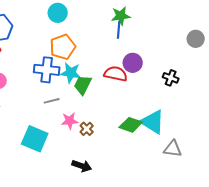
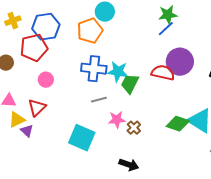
blue line: (119, 30) -> (166, 29), turned 42
orange pentagon: (63, 47) -> (90, 31), moved
purple circle: (133, 63) -> (180, 62), size x1.4

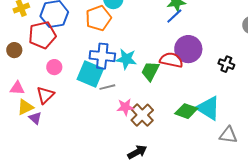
green trapezoid: (130, 84) -> (150, 71), moved
brown cross: (134, 128) -> (142, 115), size x1.6
cyan square: (82, 138) -> (90, 74), moved
black arrow: (129, 165) -> (137, 152), turned -48

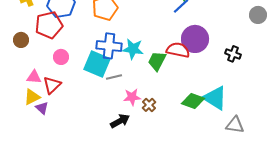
pink triangle: (17, 88) -> (34, 77), moved
brown cross: (142, 115) -> (149, 105), size x0.6
black arrow: (137, 152) -> (120, 121), moved

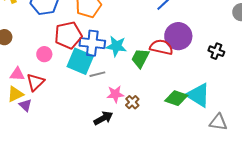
red pentagon: (49, 25) -> (68, 35), moved

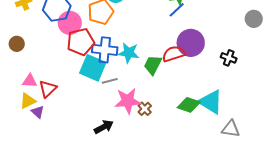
red semicircle: (161, 47) -> (174, 54), turned -30
pink circle: (44, 54) -> (70, 23), moved, size x1.5
pink star: (115, 94) -> (128, 101), size x1.5
black arrow: (103, 118) -> (104, 127), moved

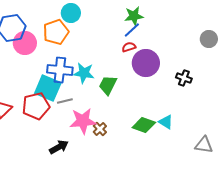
red pentagon: (81, 42) -> (36, 106), moved
red semicircle: (174, 54) -> (129, 47), moved, size x0.6
cyan triangle: (211, 102) -> (166, 122), size x0.6
gray triangle: (231, 129) -> (204, 145), moved

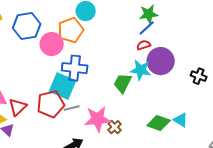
pink circle: (25, 43) -> (52, 44), moved
cyan star: (84, 73) -> (141, 70), moved
gray line: (65, 101) -> (72, 108), moved

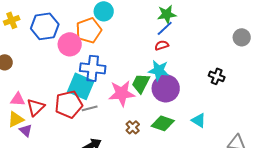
purple circle: (161, 61) -> (166, 88), moved
pink star: (98, 119) -> (122, 93), moved
green diamond: (159, 123) -> (163, 123), moved

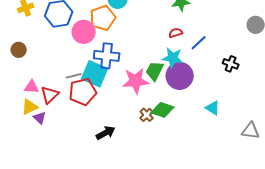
blue line: (165, 28) -> (199, 43), moved
gray line: (90, 108) -> (74, 76), moved
green diamond: (163, 123) -> (163, 110), moved

